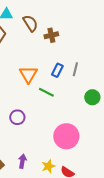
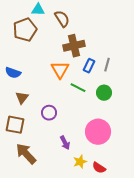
brown cross: (51, 35) -> (74, 46), moved, size x1.5
green circle: (92, 97) -> (104, 93), moved
purple arrow: (22, 161) -> (65, 143), moved, turned 144

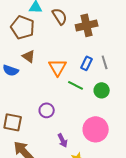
brown pentagon: (25, 30) -> (23, 27), turned -30
brown cross: (74, 46) -> (87, 25), moved
gray line: (107, 65) -> (105, 62), turned -32
brown triangle: (22, 98) -> (29, 56), moved, turned -32

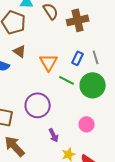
green circle: (102, 90) -> (93, 85), size x1.6
purple circle: (47, 110) -> (38, 105), size x1.6
pink circle: (96, 129) -> (87, 124), size x0.6

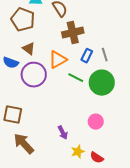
brown cross: (78, 20) -> (73, 33), moved
orange triangle: (49, 62) -> (58, 60), turned 30
purple circle: (38, 105) -> (34, 75), moved

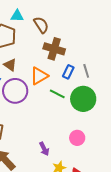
brown cross: (73, 33) -> (54, 49), turned 30

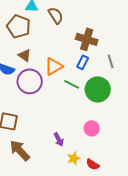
brown cross: (54, 49) -> (87, 39), moved
gray line: (86, 71) -> (111, 61), moved

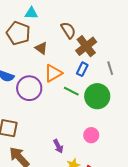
brown semicircle: (56, 15) -> (68, 30), moved
brown cross: (87, 39) -> (86, 46), turned 35
brown triangle: (25, 55) -> (41, 48), moved

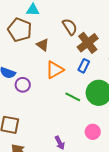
purple circle: (29, 88) -> (23, 85), moved, size x0.6
green line: (71, 91) -> (73, 97), moved

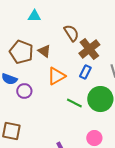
brown pentagon: (20, 30) -> (21, 52), moved

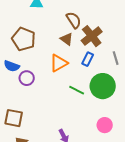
brown triangle: (44, 51) -> (67, 39), moved
pink circle: (94, 138) -> (105, 125), moved

